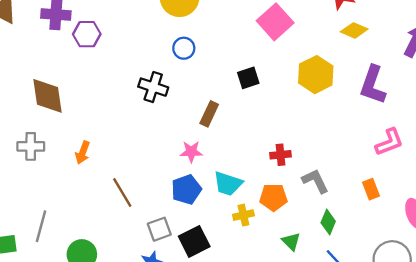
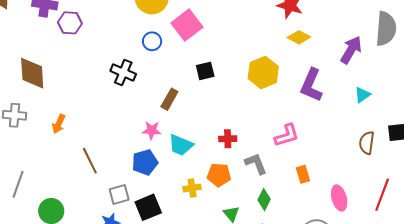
pink square: (275, 22) -> (187, 25), moved
pink L-shape: (389, 142) -> (287, 135), moved
cyan trapezoid: (228, 184) -> (181, 145), moved

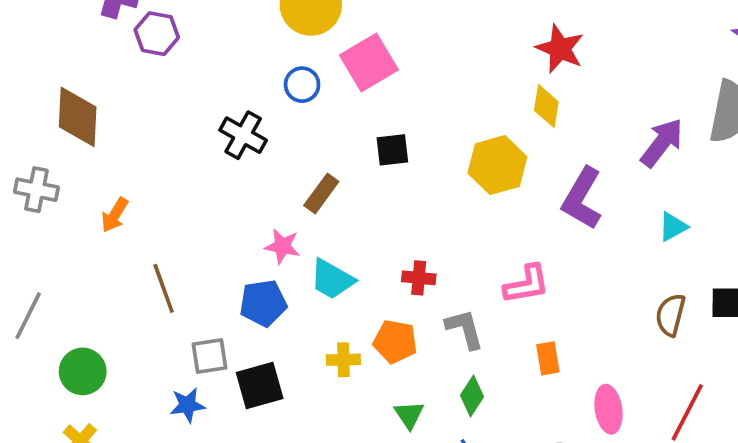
yellow diamond: (299, 37) -> (546, 106), moved, turned 65

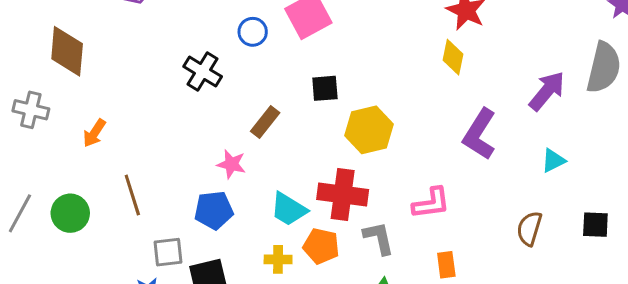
yellow hexagon: (497, 165) -> (369, 130), moved
red cross: (419, 278) -> (343, 194), size x1.8
cyan trapezoid: (332, 279) -> (289, 209), moved
brown semicircle: (670, 315) -> (529, 228), moved
green circle: (83, 371) -> (70, 213), moved

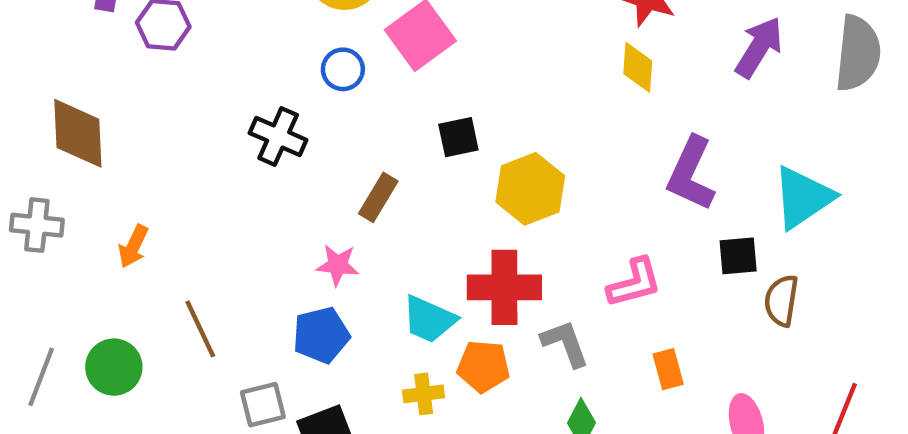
purple arrow: (547, 91) -> (759, 47), moved
cyan triangle: (553, 160) -> (803, 198), size x1.8
black square: (595, 225) -> (738, 256), moved

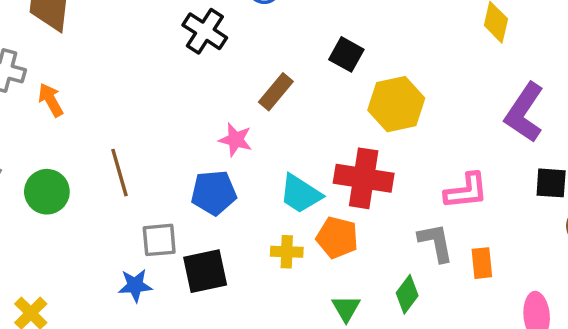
black square: (458, 137) -> (346, 54), turned 32
orange arrow: (133, 246) -> (51, 100), moved, turned 116
gray L-shape: (565, 343) -> (436, 243), moved

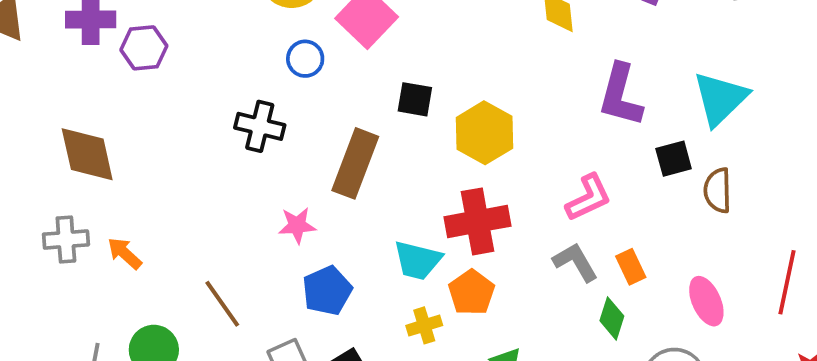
brown rectangle: (276, 92) -> (355, 163), size x1.6
pink star: (235, 140) -> (297, 225), moved
orange pentagon: (337, 238) -> (471, 292), turned -30
green diamond: (407, 294) -> (612, 318), moved

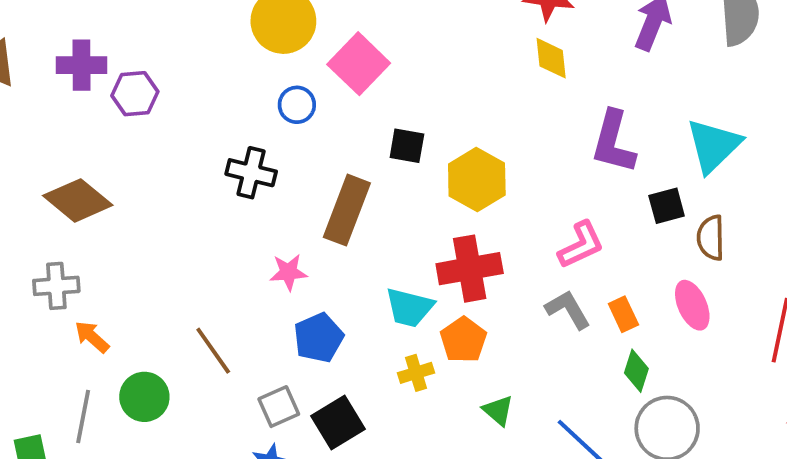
brown diamond: (87, 154) -> (78, 200), turned -38
orange arrow: (125, 253) -> (92, 337), moved
pink ellipse: (706, 301) -> (692, 305), moved
green diamond: (612, 318) -> (636, 371), moved

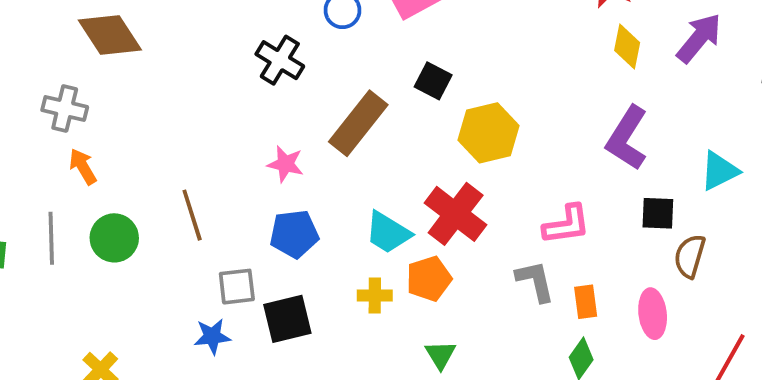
yellow diamond: (551, 58) -> (627, 47), moved
cyan triangle: (714, 145) -> (719, 171), size x0.7
red cross: (470, 269) -> (456, 214), turned 30
gray line: (83, 416) -> (51, 238), turned -30

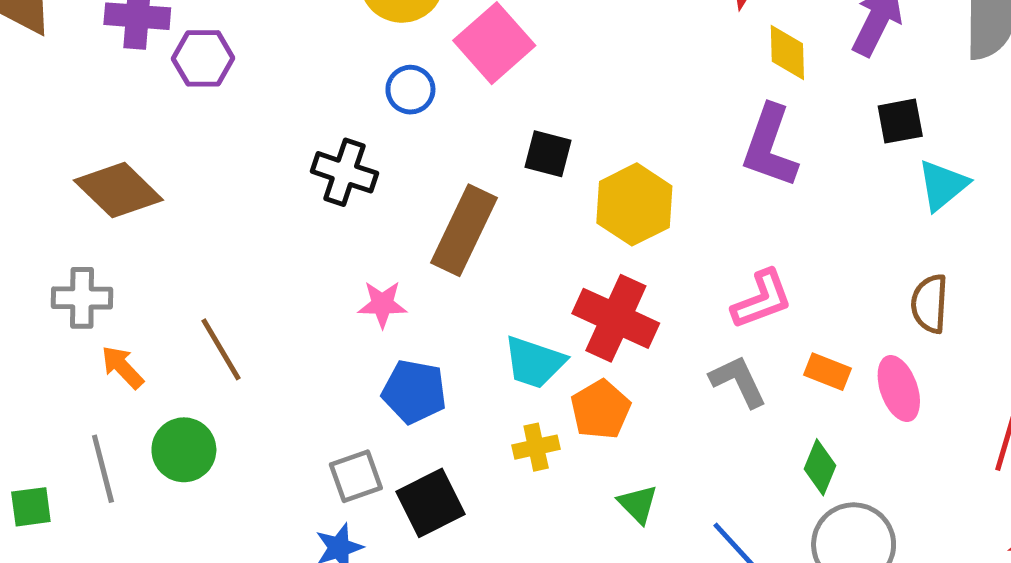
purple L-shape: (627, 138) -> (770, 146), moved
black square: (658, 213) -> (900, 121), moved
brown line: (192, 215) -> (221, 349), moved
blue pentagon: (294, 234) -> (414, 392), turned 30
orange rectangle: (586, 302) -> (827, 372), moved, turned -48

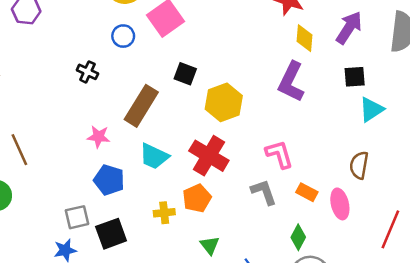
black cross: (344, 172) -> (87, 72), size x0.7
pink L-shape: (762, 299) -> (279, 154), turned -92
cyan trapezoid: (534, 362) -> (154, 156), moved

